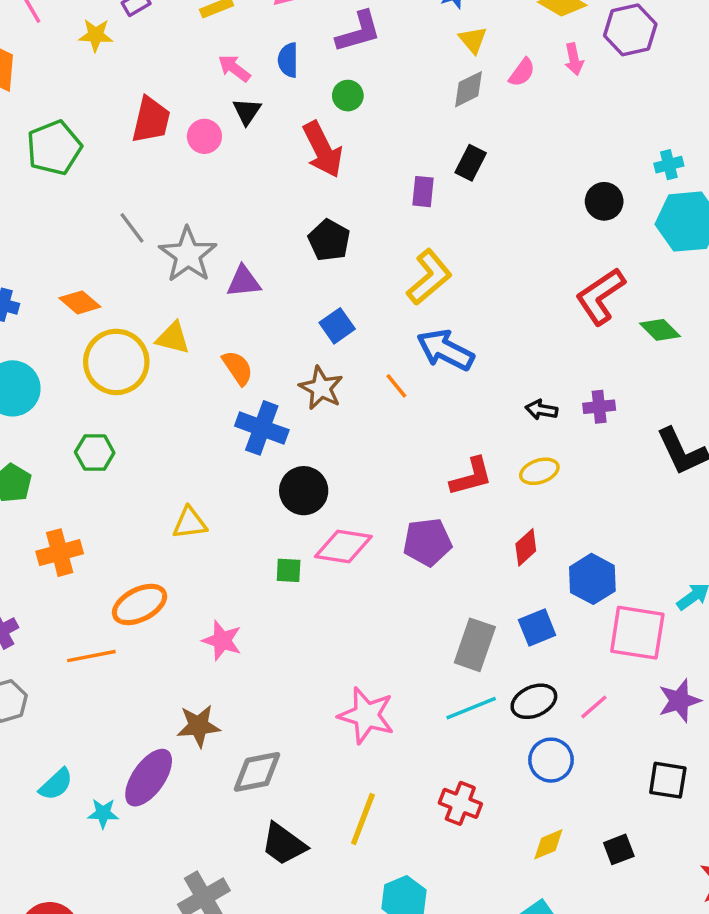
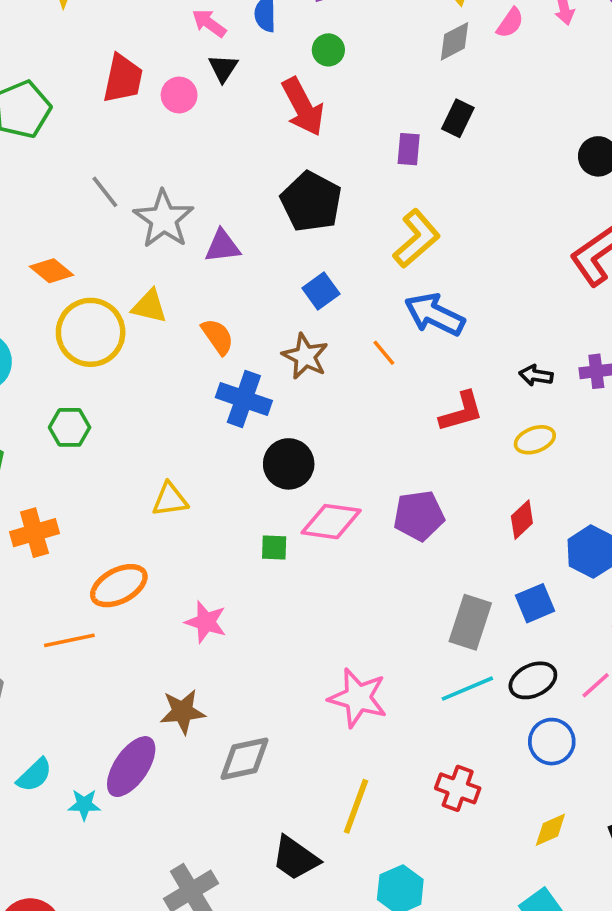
black pentagon: (329, 240) -> (311, 202), size x1.4
red L-shape: (471, 477) -> (461, 412), moved
black trapezoid: (284, 844) -> (295, 858), moved

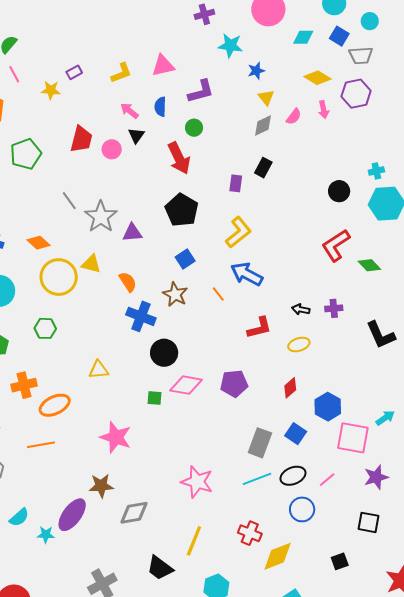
orange ellipse: (119, 586) -> (55, 405), moved
blue square: (535, 603) -> (296, 434), turned -35
pink star: (206, 622) -> (116, 437), size x1.4
yellow diamond: (550, 830) -> (278, 556), moved, size x1.6

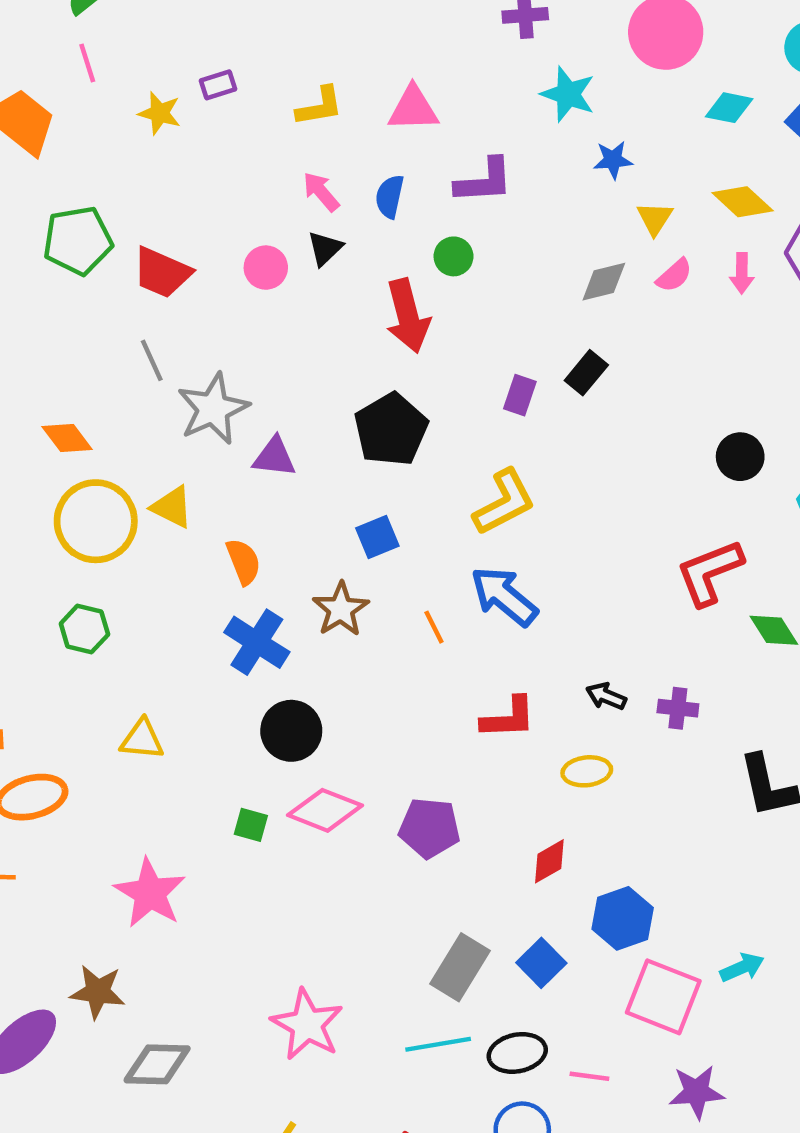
yellow triangle: (266, 97) -> (655, 218), moved
red trapezoid: (81, 139) -> (162, 273), moved, turned 88
green hexagon: (45, 328) -> (84, 629), moved
pink line: (327, 480) -> (589, 1076), turned 36

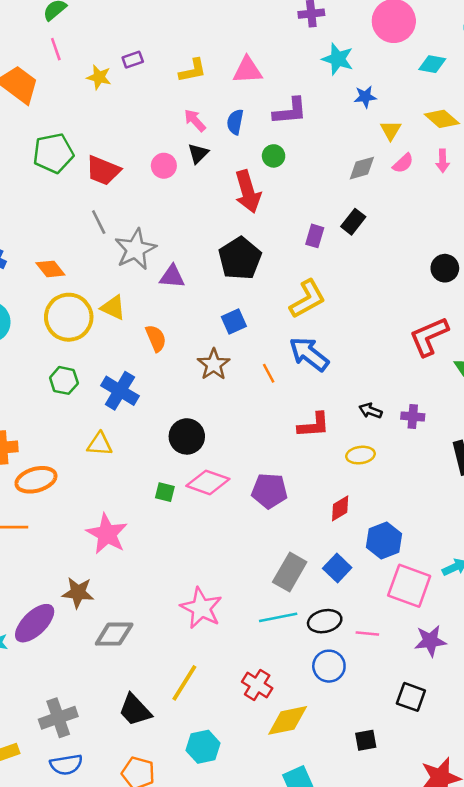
blue cross: (257, 642) -> (120, 391), moved

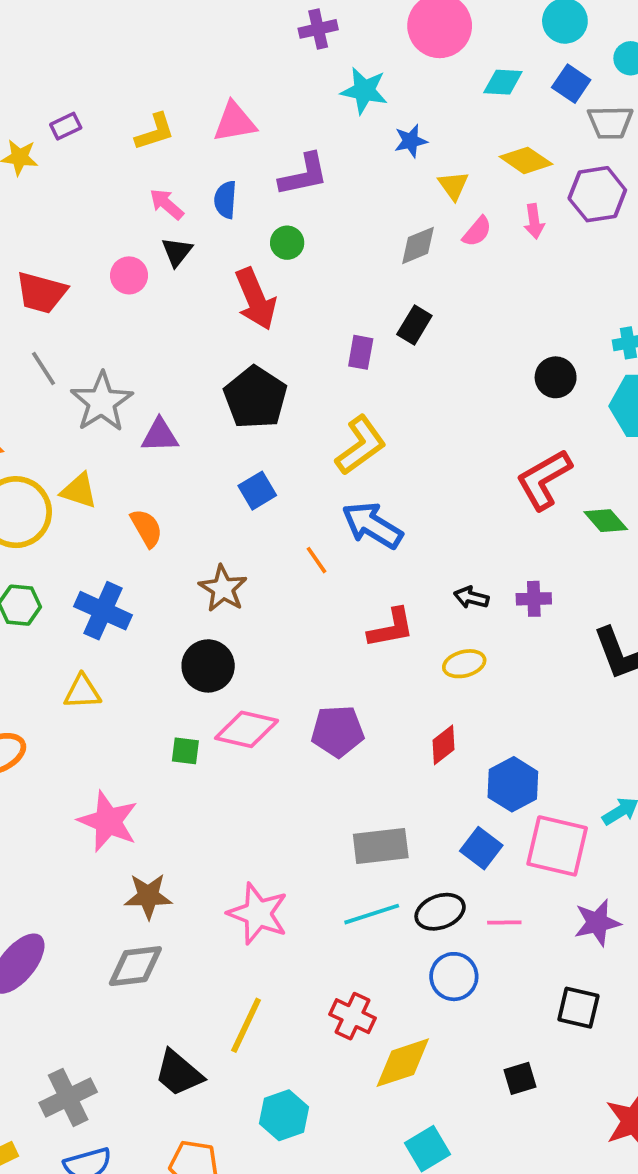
brown star: (214, 364) -> (223, 588), moved
blue square: (337, 568) -> (481, 848), moved
gray rectangle: (290, 572) -> (381, 846), turned 60
brown star: (78, 593) -> (148, 896), moved

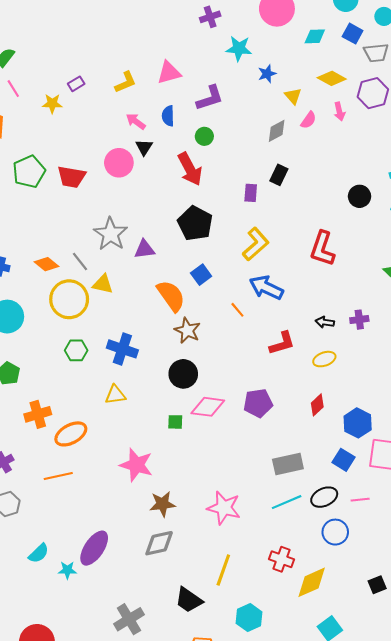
pink circle: (129, 275) -> (119, 163), size x1.4
gray line: (44, 368) -> (80, 262), moved
red L-shape: (544, 480) -> (322, 249), moved, turned -36
orange semicircle: (146, 528) -> (171, 296), moved, size x1.5

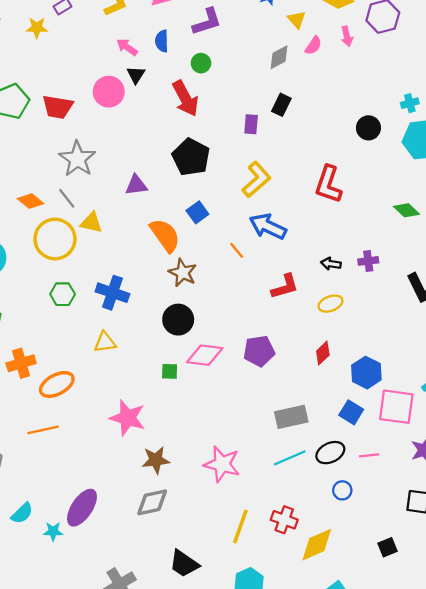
gray star: (111, 234) -> (77, 159), moved
blue circle: (335, 532) -> (342, 490), size x0.7
yellow line: (223, 570) -> (240, 526), moved

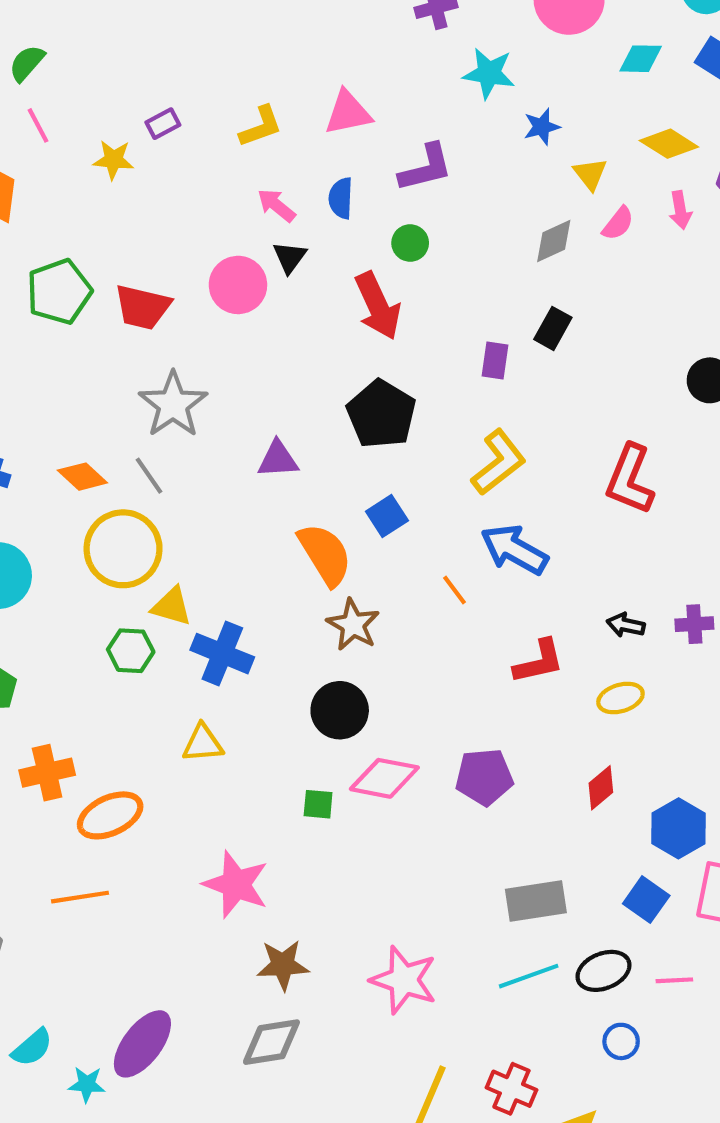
yellow triangle: (91, 223) -> (172, 606), moved

